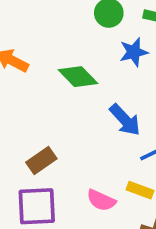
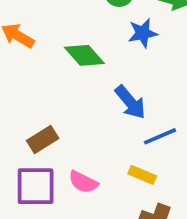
pink semicircle: (101, 200) -> (83, 182), moved

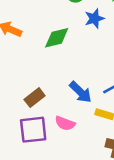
green diamond: (84, 55) -> (57, 38), turned -56
blue arrow: (130, 102) -> (80, 92), moved

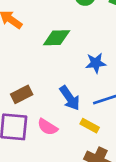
blue star: (94, 18) -> (96, 63), moved

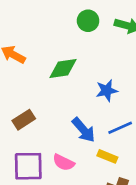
brown rectangle: (22, 94) -> (24, 120), moved

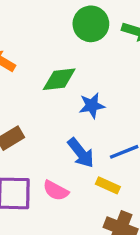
green circle: (88, 21) -> (91, 24), size x1.4
blue star: (107, 90) -> (92, 106), moved

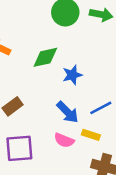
pink semicircle: (56, 191) -> (64, 140), moved

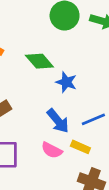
green diamond: (45, 57) -> (39, 61), turned 56
blue star: (72, 75) -> (66, 82), turned 30

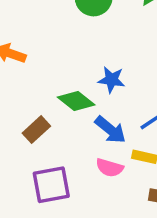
green diamond: (39, 61) -> (76, 101), moved

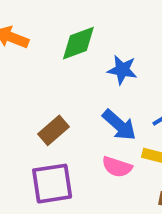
green diamond: (76, 101) -> (78, 43), moved, turned -60
brown rectangle: (36, 130) -> (53, 130), moved

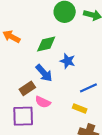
blue arrow: (119, 125) -> (44, 73), moved
pink semicircle: (117, 167) -> (43, 102), moved

